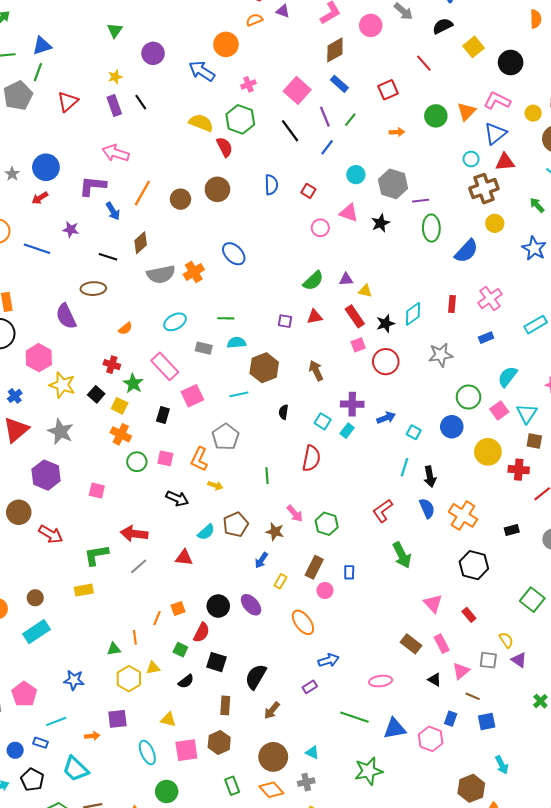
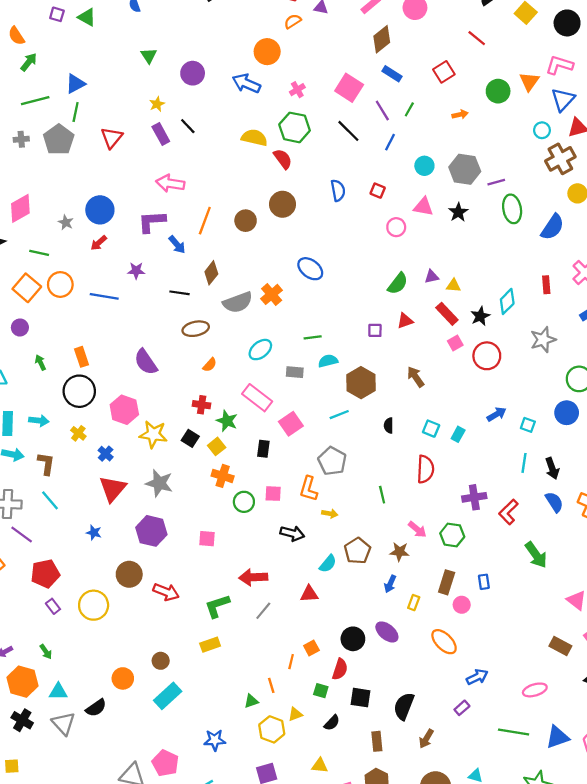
brown ellipse: (93, 289) -> (196, 329), moved
purple cross: (352, 404) -> (474, 497), moved
yellow square: (120, 406) -> (217, 446), turned 35

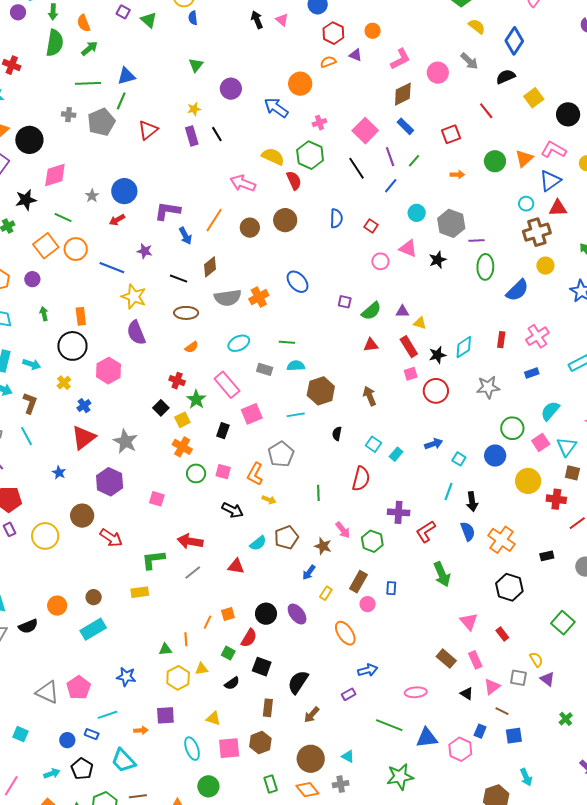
pink arrow: (170, 183) -> (243, 183), moved
purple square: (375, 330) -> (345, 302), moved
yellow star: (153, 434) -> (134, 297), moved

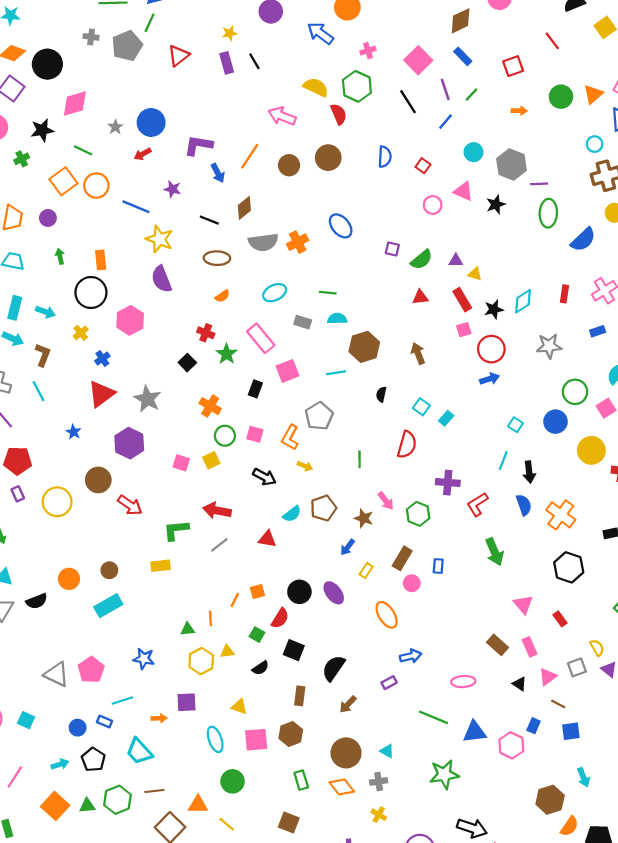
yellow square: (182, 420) -> (211, 460), moved
blue arrow: (434, 444) -> (490, 379), moved
gray square: (518, 678) -> (577, 667), turned -30

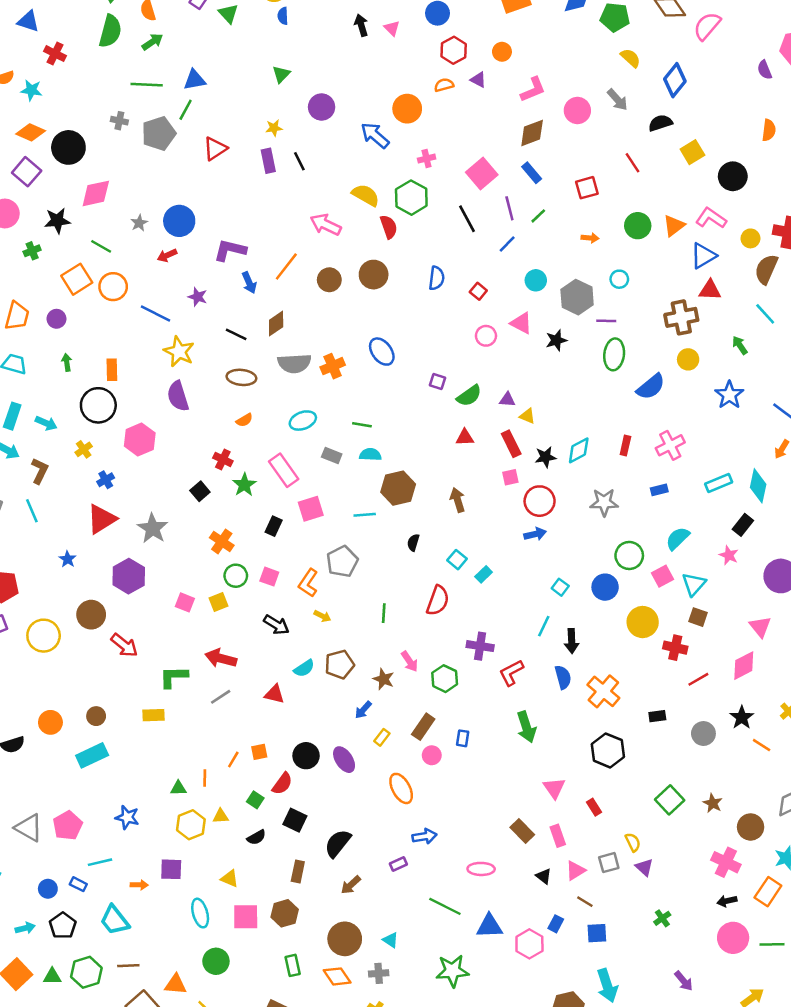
cyan circle: (595, 144) -> (619, 279), moved
cyan arrow: (584, 777) -> (607, 986), size x1.5

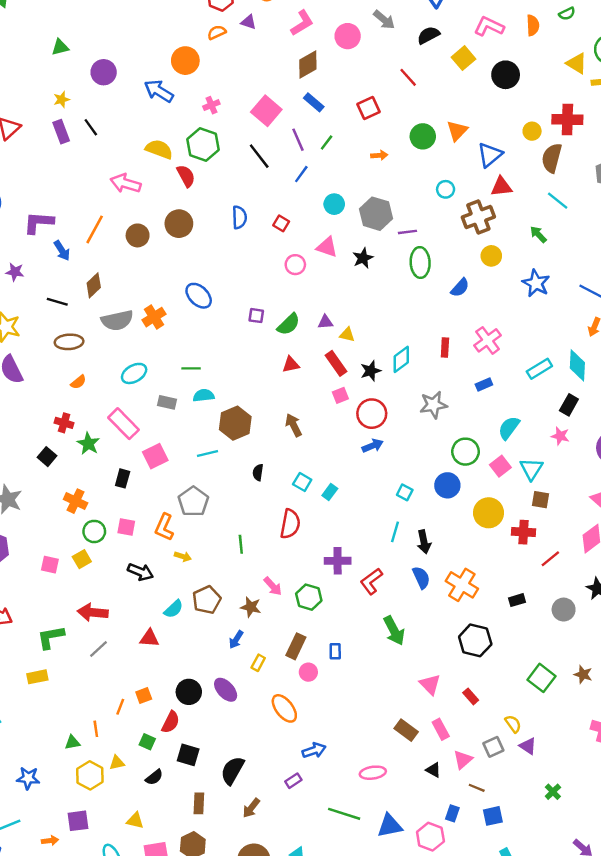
green triangle: (281, 74) -> (60, 47), turned 42
pink L-shape: (711, 218) -> (489, 26), moved
cyan circle: (619, 279) -> (446, 189), moved
blue semicircle: (651, 387) -> (460, 288), size x0.7

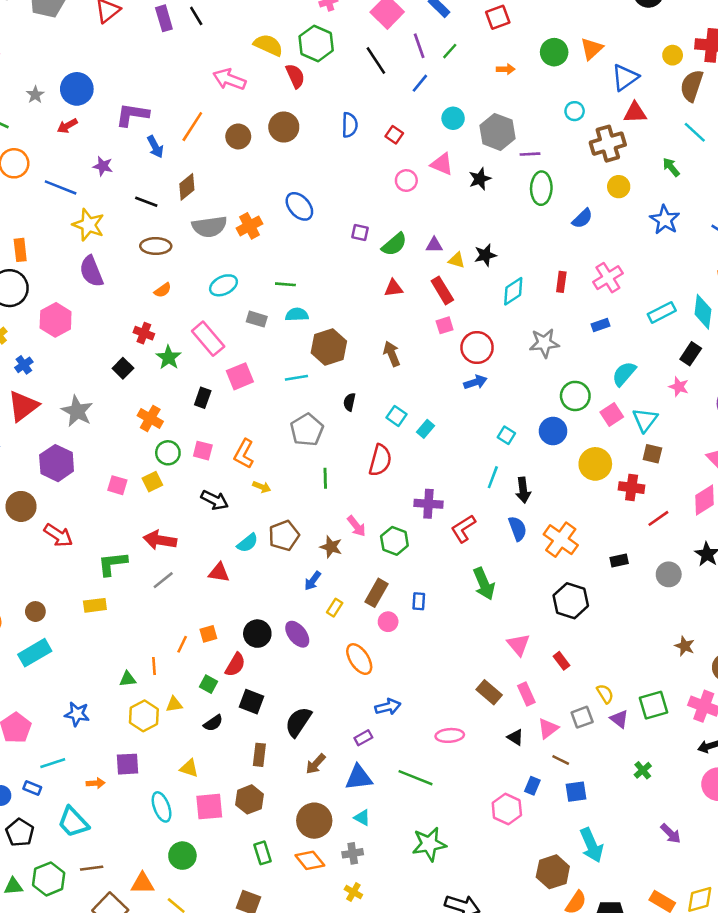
black star: (371, 371) -> (485, 255), moved
gray pentagon: (193, 502) -> (307, 430), moved
green square: (542, 678) -> (654, 705), moved, turned 32
blue triangle: (390, 826) -> (359, 778), moved

